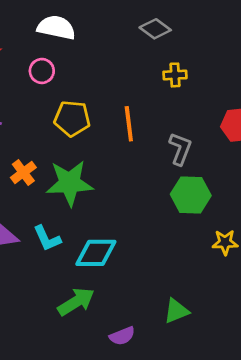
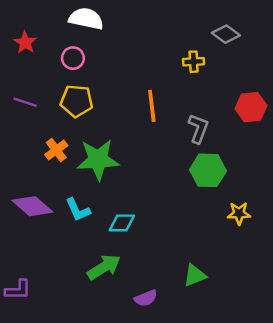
gray diamond: (155, 29) -> (226, 34), moved
yellow pentagon: (72, 118) -> (77, 101), moved
cyan diamond: (96, 253) -> (122, 223), size x0.7

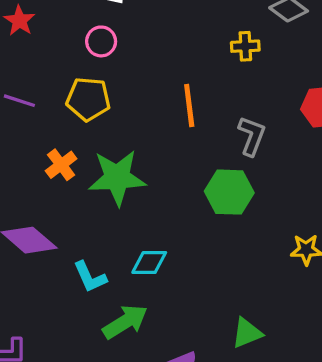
pink circle: (73, 58) -> (101, 41), moved
green hexagon: (208, 170) -> (229, 192), moved
cyan L-shape: (78, 210) -> (90, 277), moved

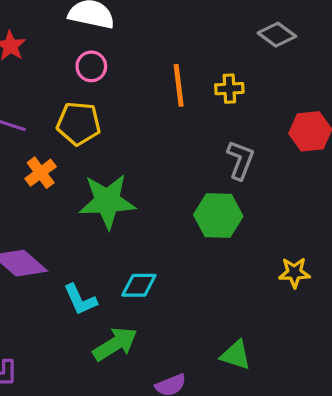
yellow cross: (245, 46) -> (229, 89), moved
orange line: (189, 106) -> (179, 85), moved
orange cross: (61, 165) -> (41, 173), moved
green triangle: (247, 333) -> (236, 355), turned 40

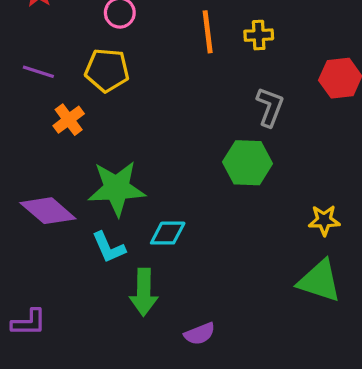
green star: (107, 201) -> (117, 188), moved
green arrow: (115, 344) -> (144, 292), turned 123
green triangle: (236, 355) -> (319, 281), moved, size x1.4

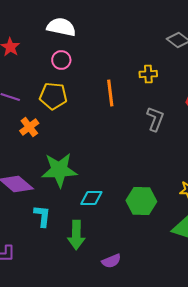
orange line: (208, 32) -> (110, 93), moved
green hexagon: (248, 163) -> (141, 201), moved
cyan L-shape: (109, 247) -> (42, 216), moved, turned -150

